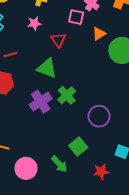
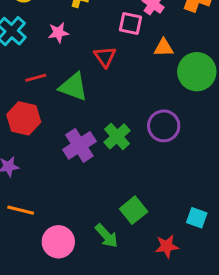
pink star: (34, 23) -> (58, 33), moved
orange triangle: (99, 34) -> (164, 48), turned 32
green triangle: (47, 68) -> (73, 87), moved
purple circle: (99, 116) -> (164, 126), moved

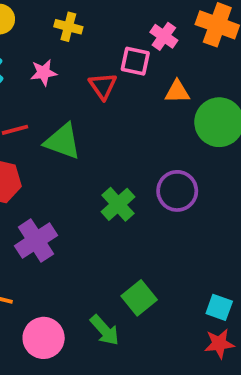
red triangle: (105, 57) -> (103, 86), moved
purple cross: (79, 145) -> (36, 241), moved
red star: (167, 246) -> (219, 344), moved

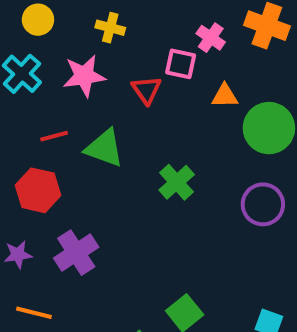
pink star: (44, 73) -> (84, 76), size x1.5
purple circle: (177, 191) -> (263, 204), moved
green cross: (118, 204) -> (177, 182), moved

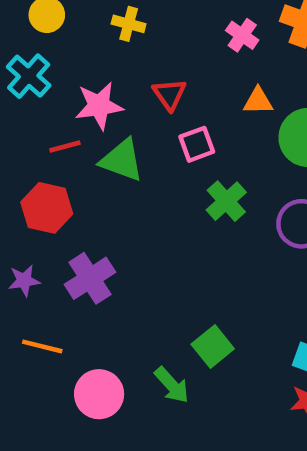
pink square: (181, 64) -> (197, 144), moved, turned -32
pink star: (84, 76) -> (99, 106), moved
green cross: (177, 182) -> (226, 201), moved

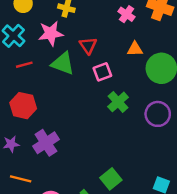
pink star: (99, 106) -> (51, 33), moved
red line: (65, 147) -> (24, 65), moved
green triangle: (122, 160) -> (63, 63), moved

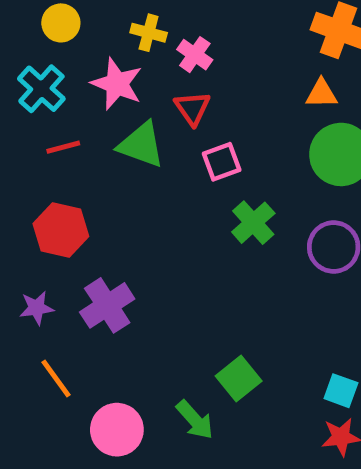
pink cross: (126, 14) -> (195, 55), moved
pink star: (51, 33) -> (117, 84), turned 30
orange triangle: (135, 49) -> (321, 94), moved
orange line: (21, 179) -> (56, 378), turned 40

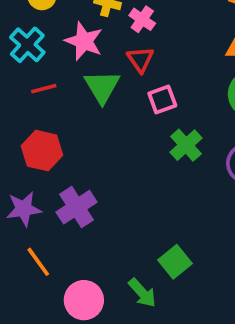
green triangle: (141, 145) -> (102, 87), turned 39
purple star: (37, 308) -> (24, 209), size x1.4

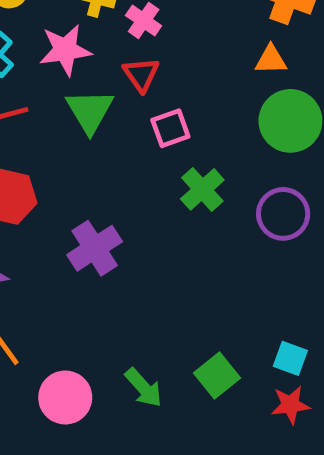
pink star: (84, 41) -> (65, 50), turned -30
purple cross: (77, 207) -> (95, 248), moved
green square: (175, 262) -> (217, 375), moved

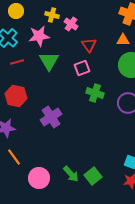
red triangle: (141, 74) -> (89, 45), moved
green cross: (202, 189) -> (95, 93), turned -30
green square: (217, 375) -> (93, 176), moved

